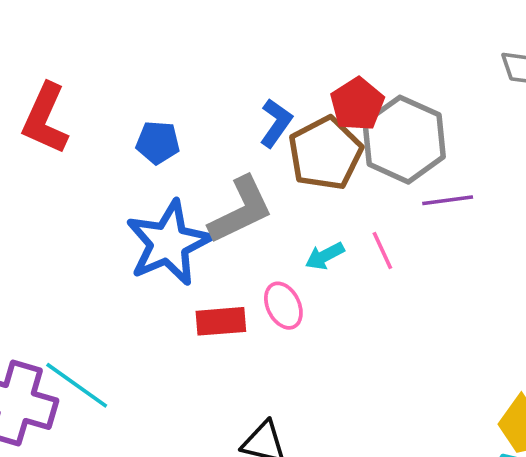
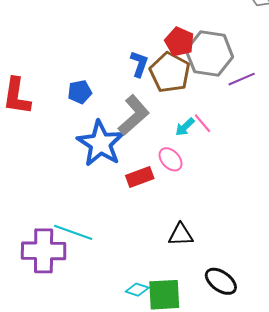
pink line: (382, 251) -> (203, 123), moved

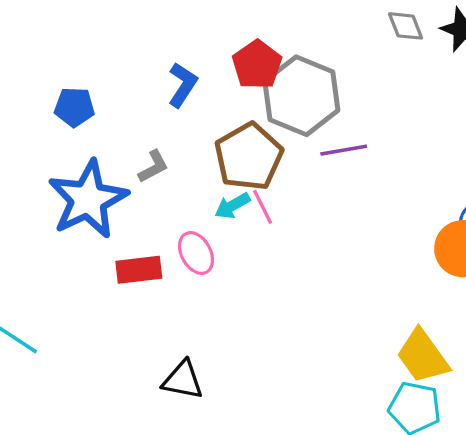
brown pentagon: (170, 73) -> (249, 157), moved
gray L-shape: (134, 115) -> (153, 167), size x0.5

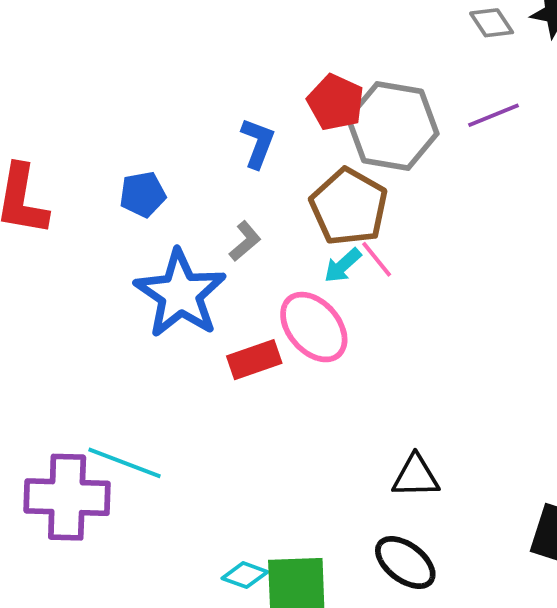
purple line: (344, 150) -> (494, 115), moved
pink ellipse: (196, 253) -> (314, 327), size x1.5
black triangle: (183, 380) -> (416, 476), moved

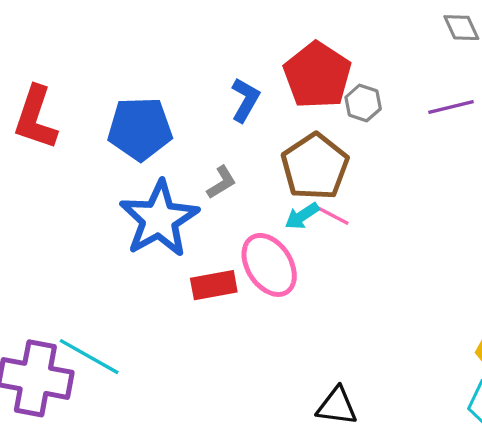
red pentagon: (336, 102) -> (317, 75), size x1.4
gray hexagon: (393, 126) -> (363, 103), size x0.5
blue pentagon: (143, 194) -> (140, 129), size x1.6
pink line: (377, 259) -> (332, 215), turned -32

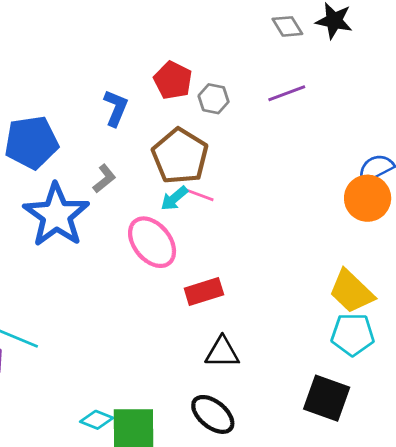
red pentagon: (317, 75) -> (173, 80), size x0.7
red rectangle: (214, 285) -> (204, 292), moved

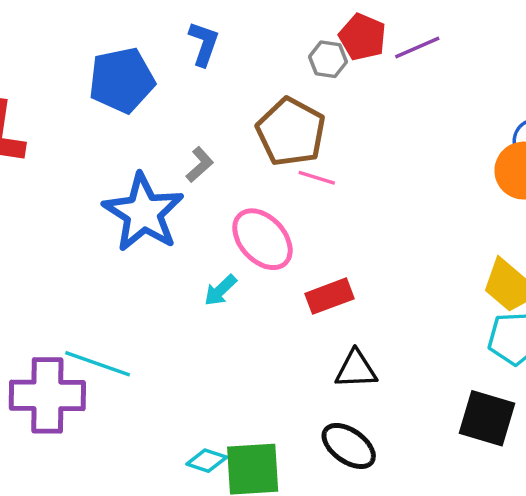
red pentagon: (173, 80) -> (362, 37), moved
blue L-shape: (116, 108) -> (204, 44), moved
blue pentagon: (31, 142) -> (122, 80), moved
cyan arrow: (174, 198) -> (220, 290), moved

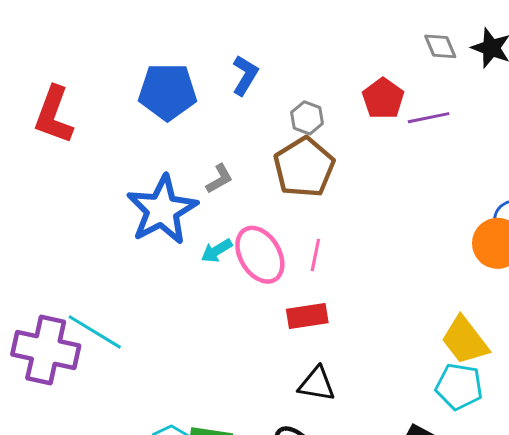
gray hexagon: (328, 59) -> (307, 118), moved
pink line: (317, 178) -> (315, 255), moved, turned 72
cyan arrow: (220, 290) -> (217, 251), moved

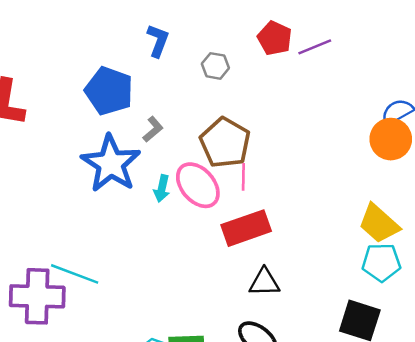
blue pentagon: (168, 92) -> (109, 91), moved, turned 30
brown pentagon: (304, 167) -> (225, 143), moved
cyan arrow: (217, 251) -> (162, 189), turned -35
red rectangle: (307, 316) -> (246, 228), size x1.4

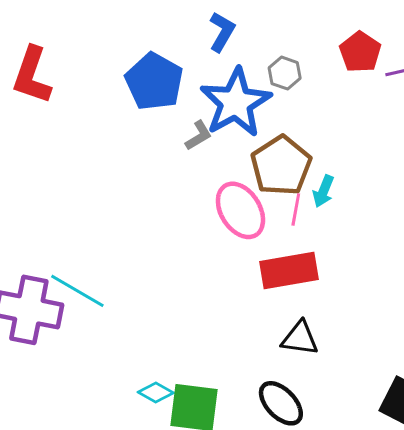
blue star: (111, 164) -> (236, 103), moved
cyan arrow: (162, 189) -> (323, 191), moved

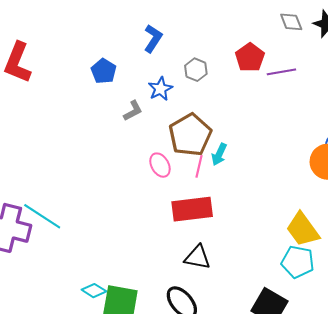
blue pentagon: (154, 82) -> (104, 71), size x0.6
blue star: (236, 103) -> (160, 89), size x0.5
pink ellipse: (240, 210) -> (160, 165), size x0.6

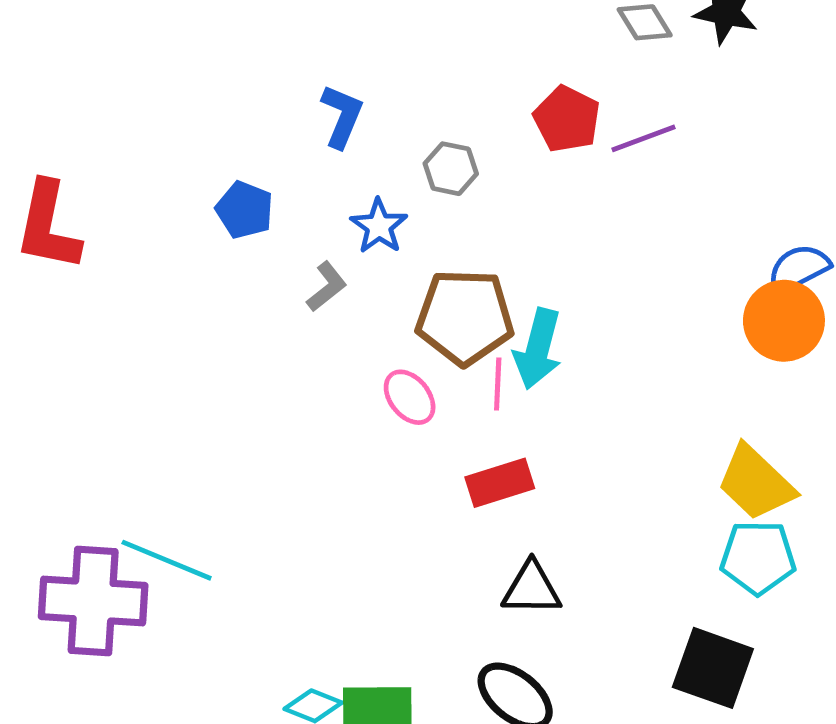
brown pentagon: (190, 135) -> (465, 317), turned -30
cyan arrow: (219, 154) -> (538, 349), size x1.5
red rectangle: (192, 209) -> (500, 483), size x0.7

